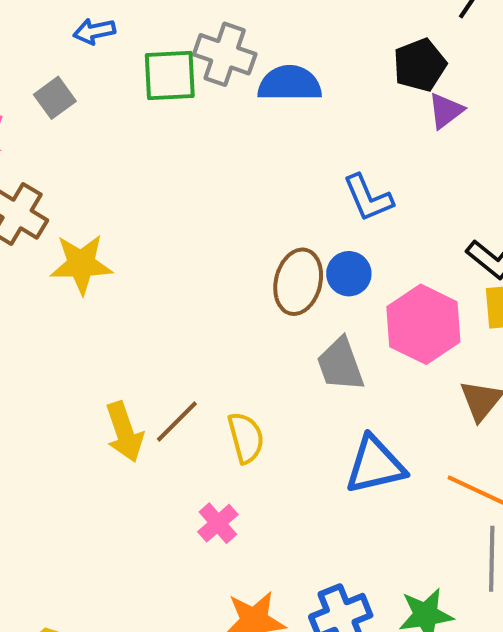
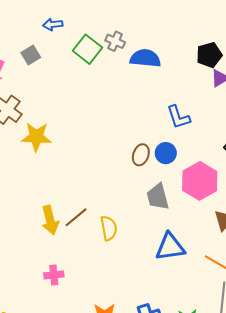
gray cross: (225, 54) -> (115, 41), size x0.7
green square: (170, 75) -> (88, 49), turned 36
brown ellipse: (298, 282) -> (141, 155), size x0.7
pink cross: (218, 523) -> (54, 275), moved, turned 30

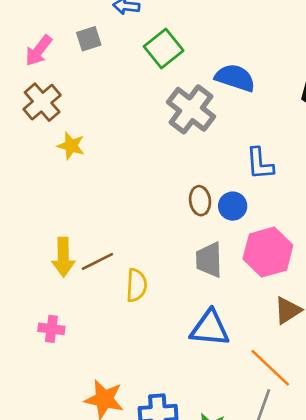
gray cross: (115, 41) -> (191, 109), moved, size x1.8
yellow star: (36, 137) -> (71, 146), size x0.7
brown ellipse: (141, 155) -> (200, 201), turned -40

